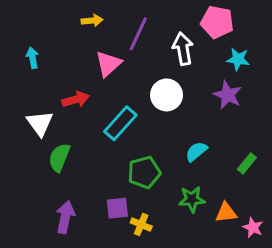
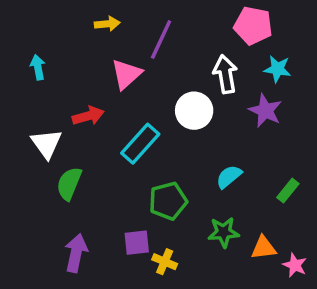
white arrow: (183, 49) -> (225, 74), moved

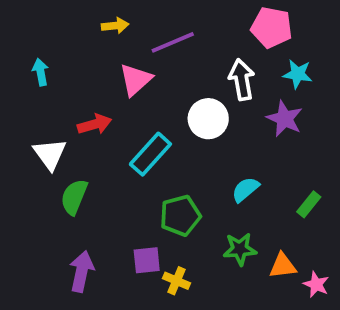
purple line: (161, 39) -> (173, 42), turned 42

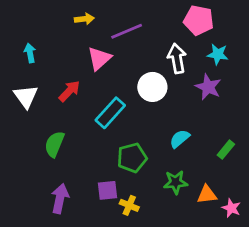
red arrow: (95, 124) -> (69, 91), turned -30
white triangle: (50, 154) -> (26, 96), moved

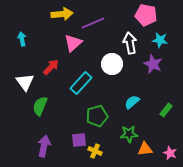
yellow arrow: (84, 19) -> (62, 14), size x1.5
white triangle: (26, 96) -> (25, 82), moved
orange triangle: (207, 194) -> (145, 149), moved

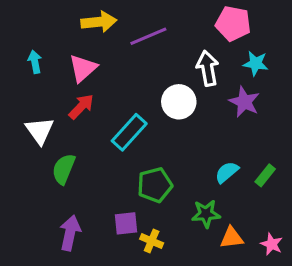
pink triangle: (73, 43) -> (83, 68), moved
cyan semicircle: (132, 102) -> (227, 172), moved

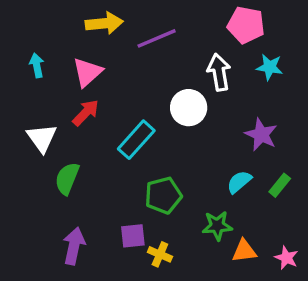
purple star: (244, 102) -> (261, 135), moved

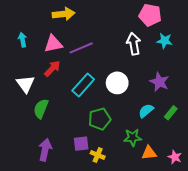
purple line: (157, 38) -> (81, 48), moved
pink triangle: (87, 72) -> (53, 44), turned 30
white circle: (189, 108) -> (117, 83), moved

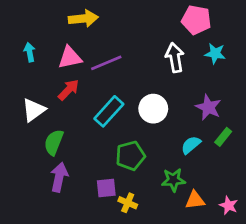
white triangle: (26, 84) -> (34, 110), turned 30
green rectangle: (171, 113) -> (223, 137), moved
purple arrow: (45, 150) -> (59, 177), moved

